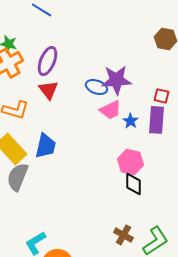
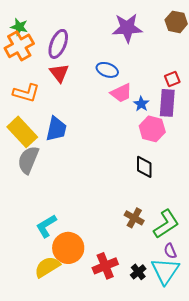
purple star: (116, 80) -> (127, 28), moved
red square: (161, 96) -> (172, 79), turned -35
pink hexagon: (130, 162) -> (152, 129), moved

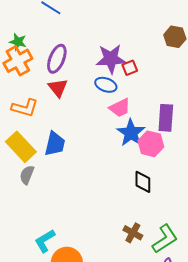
purple star: (127, 28) -> (111, 59), moved
red square: (172, 79) -> (130, 68), moved
blue star: (141, 104) -> (131, 133), moved, size x1.8
gray semicircle: (28, 160) -> (27, 175), size x0.7

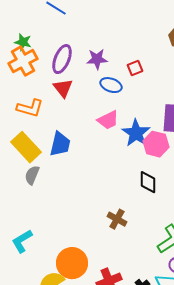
purple star: (111, 59) -> (97, 59), moved, size x0.7
pink trapezoid: (120, 108) -> (108, 120), moved
brown cross: (133, 233) -> (117, 219), moved
cyan L-shape: (45, 241) -> (22, 241), moved

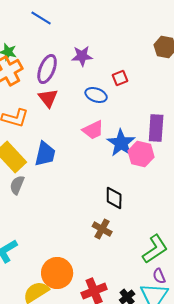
purple star: (97, 59) -> (82, 56), moved
black diamond: (148, 182) -> (114, 198), moved

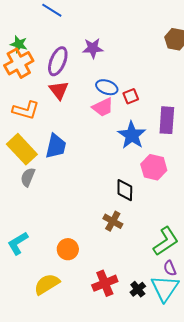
red square: (120, 78) -> (131, 96), moved
pink trapezoid: (93, 130) -> (103, 107), moved
pink hexagon: (141, 154) -> (154, 167), moved
orange circle: (57, 273) -> (68, 249), moved, size x0.7

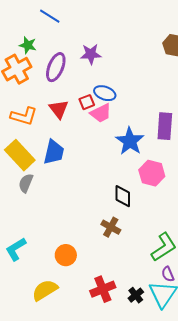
green star: (19, 44) -> (28, 45), moved
red triangle: (59, 90) -> (59, 109), moved
red square: (131, 96) -> (87, 102), moved

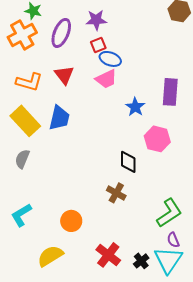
red square: (87, 102) -> (98, 45), moved
blue star: (130, 141) -> (135, 107), size x0.7
gray semicircle: (26, 183) -> (22, 159), moved
red cross: (103, 289) -> (108, 255), turned -30

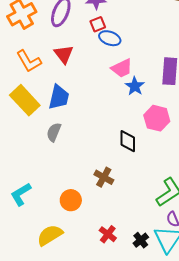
pink trapezoid: (106, 79) -> (122, 68), moved
orange L-shape: (29, 82) -> (29, 61), turned 44
gray semicircle: (22, 159) -> (54, 132), moved
brown cross: (116, 193) -> (104, 177), moved
red cross: (108, 255) -> (108, 234), size x0.7

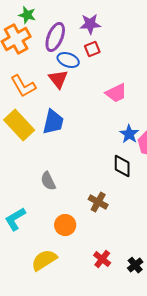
blue ellipse: (110, 38) -> (68, 60), moved
blue star: (135, 86) -> (129, 134), moved
gray semicircle: (54, 132) -> (48, 181), moved, turned -48

